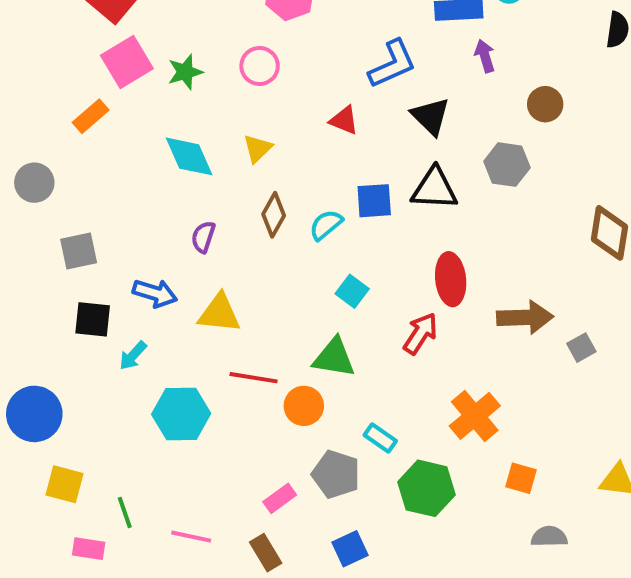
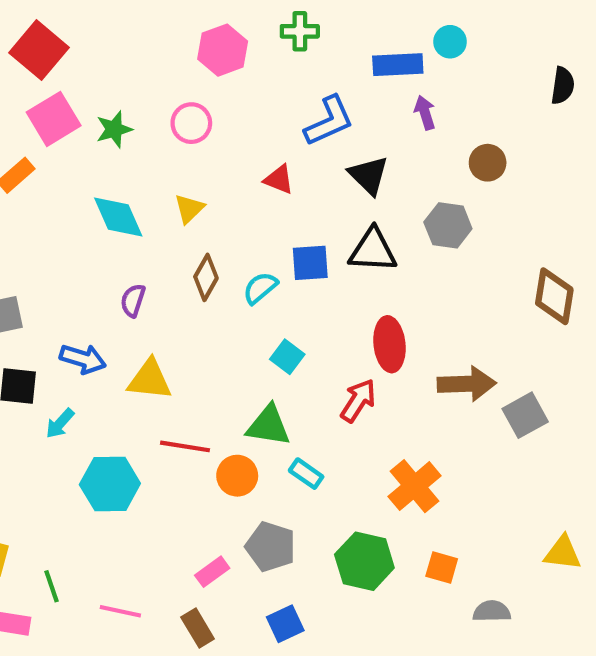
gray square: (581, 348) -> (525, 415), size x1.5
cyan rectangle: (380, 438) -> (306, 474), moved
orange square: (521, 478) -> (442, 567), moved

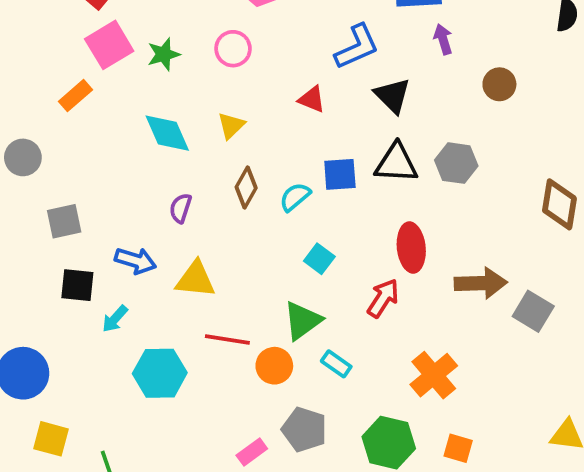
gray hexagon: (448, 225) -> (456, 163), moved
gray square: (525, 415) -> (533, 311), turned -30
green triangle: (268, 426) -> (302, 321), turned -45

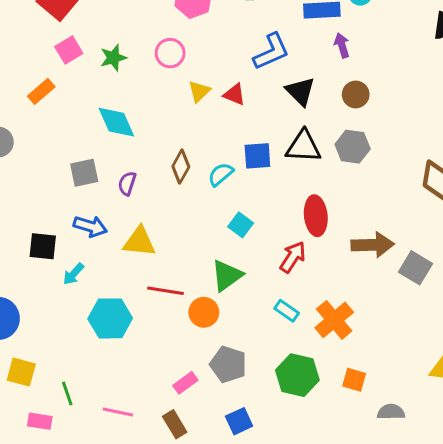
pink square: (109, 45) -> (69, 50), size x0.7
brown circle: (499, 84) -> (356, 94), moved
yellow triangle: (231, 126) -> (199, 91), moved
gray square: (64, 221) -> (84, 173), moved
cyan rectangle: (336, 364) -> (287, 311), moved

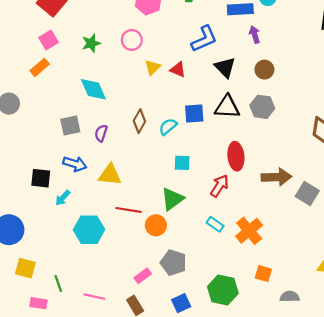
pink square: (69, 50) -> (48, 40), moved
cyan square: (241, 225) -> (182, 163), turned -35
green hexagon: (297, 375) -> (223, 290), moved

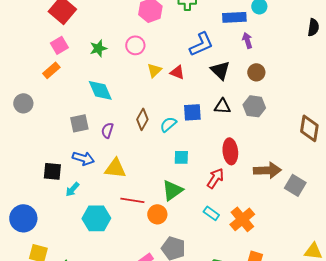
black triangle: (227, 107) -> (222, 106), size x0.7

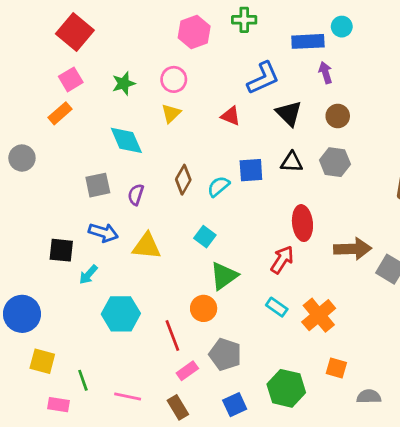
yellow triangle: (154, 70) -> (171, 113), moved
cyan square: (181, 157) -> (205, 237), moved, turned 35
red line: (132, 200) -> (172, 336), moved, turned 60

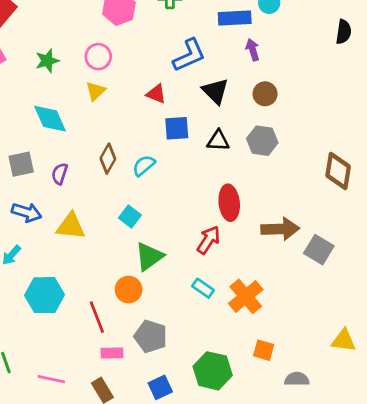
blue square: (251, 170) -> (177, 128), moved
pink rectangle: (187, 371) -> (112, 353), turned 35

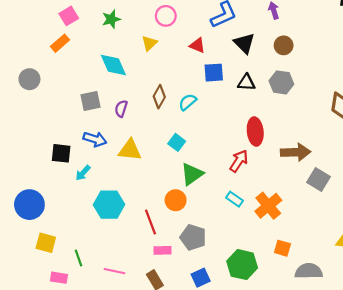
pink circle: (98, 57) -> (166, 16), moved
gray square: (319, 250) -> (318, 179), moved
gray semicircle: (297, 379) -> (309, 271), size x1.4

